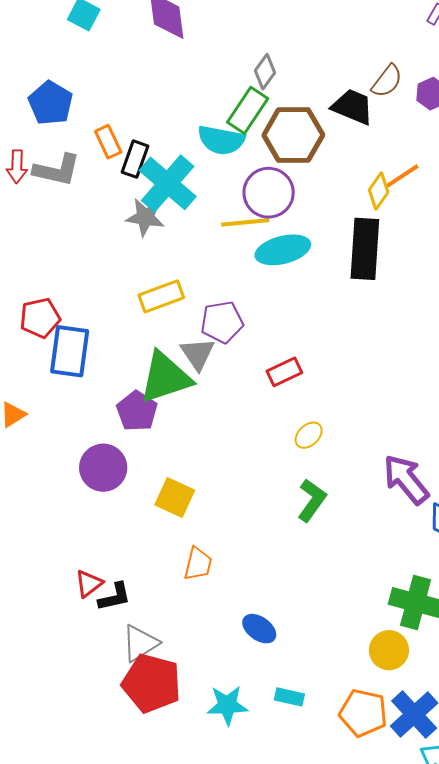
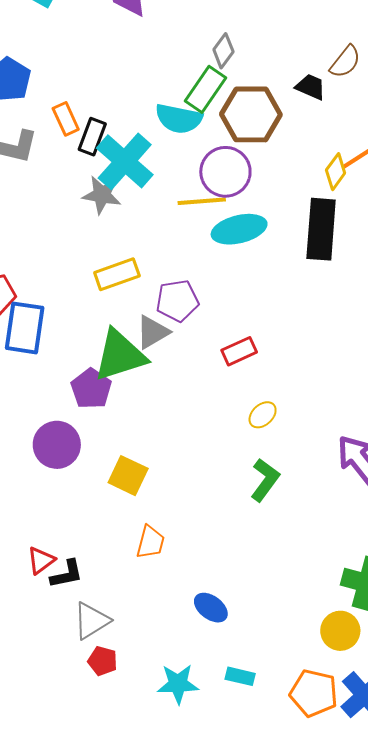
black trapezoid: (353, 107) -> (311, 87), size x0.7
gray triangle: (198, 354) -> (153, 332), turned 33
red pentagon: (152, 683) -> (102, 661), size x0.5

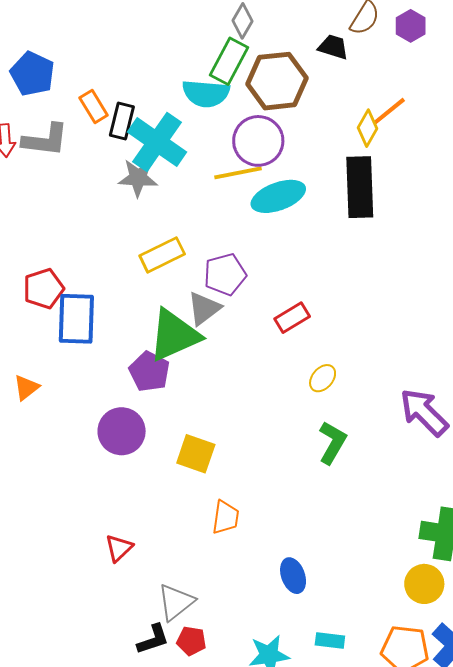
black L-shape: (67, 574) -> (153, 639), moved
blue ellipse: (211, 608) -> (293, 576), turned 40

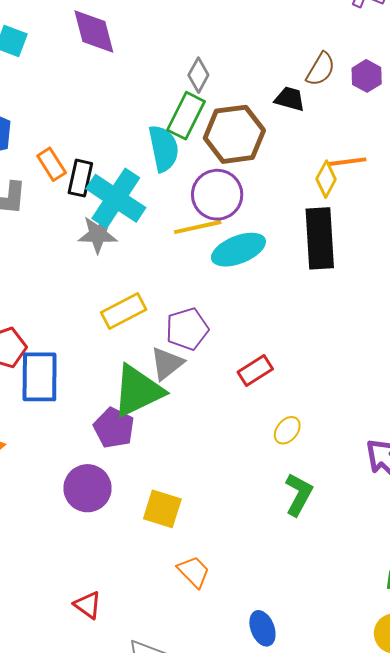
cyan semicircle: (206, 93) -> (164, 148), turned -105
orange line: (389, 111) -> (347, 162), turned 33
orange trapezoid: (226, 517) -> (194, 572), turned -51
red triangle: (119, 548) -> (88, 605), turned -40

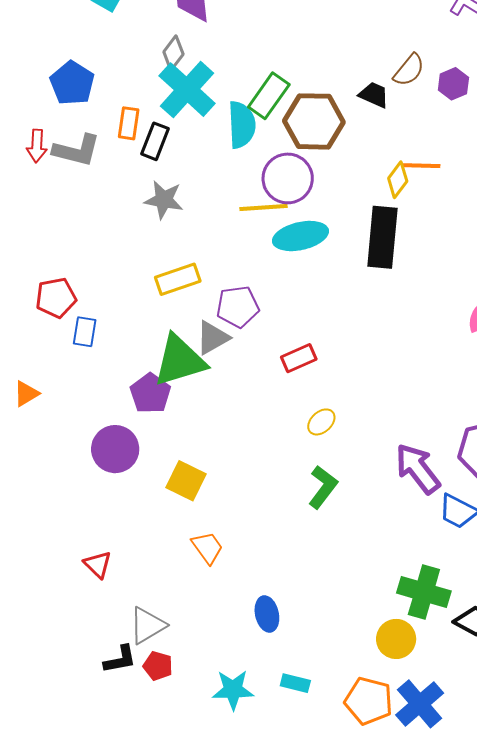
gray diamond: (198, 75) -> (173, 53), moved
orange rectangle: (52, 164) -> (129, 123), turned 32
cyan cross: (116, 198) -> (187, 90), moved
blue rectangle: (40, 377) -> (85, 332), size x0.6

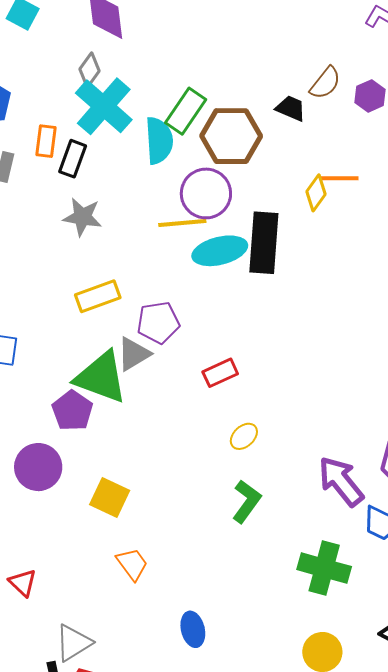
black rectangle: (382, 237) -> (264, 243), moved
green triangle: (180, 360) -> (101, 377), turned 38
green cross: (424, 592) -> (324, 568), moved

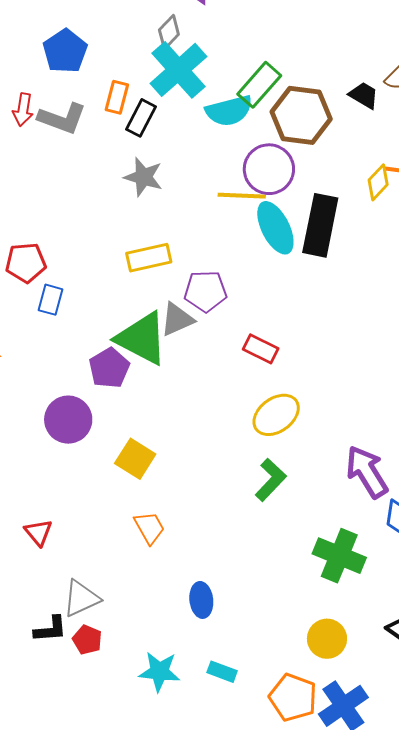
cyan semicircle: (159, 140) -> (229, 111), turned 72
cyan ellipse: (220, 251) -> (275, 228), turned 70
red rectangle: (220, 373) -> (261, 349), turned 44
yellow ellipse: (244, 436) -> (276, 415), size x1.6

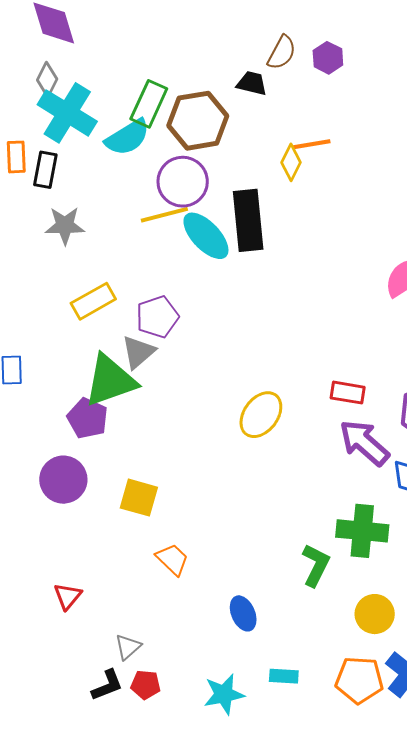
green triangle: (142, 338) -> (110, 381), turned -30
red rectangle: (261, 349) -> (348, 393), moved
green L-shape: (271, 480) -> (316, 565), moved
red triangle: (38, 532) -> (68, 596), turned 36
gray triangle: (81, 598) -> (128, 647), size x0.7

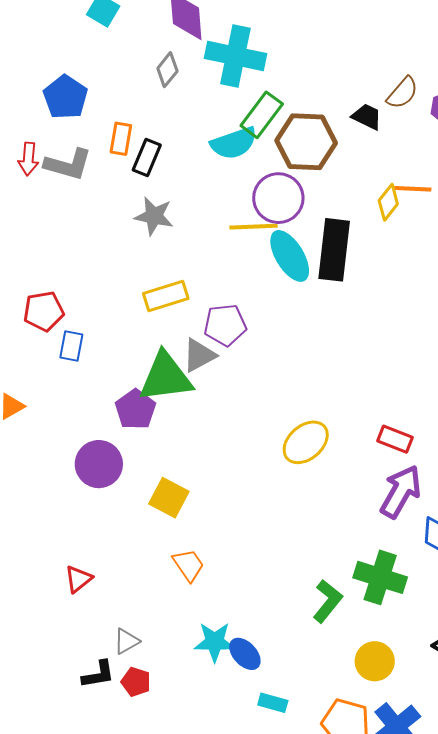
cyan cross: (67, 113) -> (235, 56), moved, turned -32
purple arrow: (364, 443) -> (401, 492), turned 66
blue ellipse: (243, 613) -> (245, 654), moved, turned -32
cyan star: (224, 694) -> (215, 642), moved

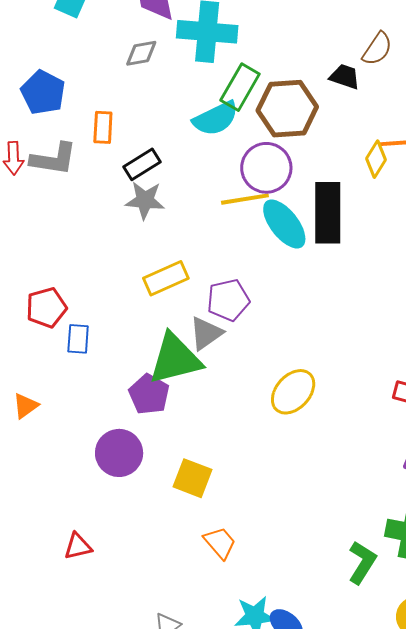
gray diamond: (167, 70) -> (141, 53), turned 48
black rectangle: (147, 158) -> (142, 164), moved, turned 42
yellow ellipse: (306, 442) -> (293, 392), moved
red triangle: (78, 579) -> (78, 546), moved, turned 32

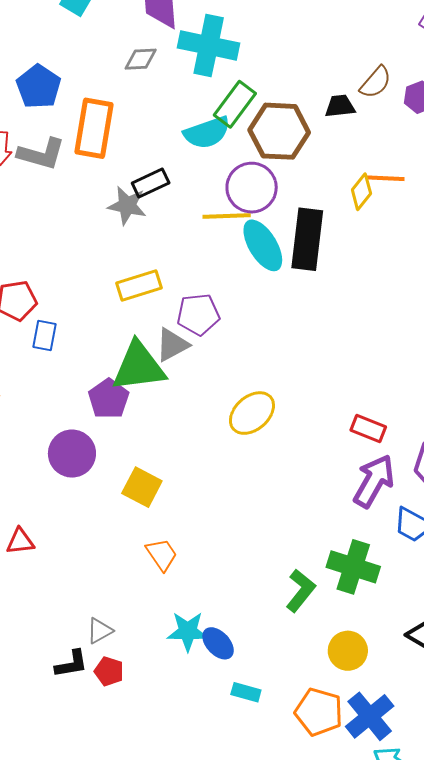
black trapezoid: (345, 77) -> (340, 106), turned -32
orange rectangle: (103, 127) -> (94, 128), size x1.8
black rectangle: (142, 164) -> (151, 183), moved

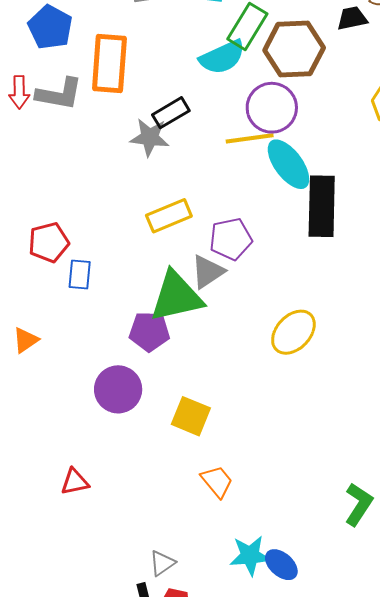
black rectangle: (307, 239) -> (322, 206), moved
purple pentagon: (109, 399) -> (149, 331), turned -30

